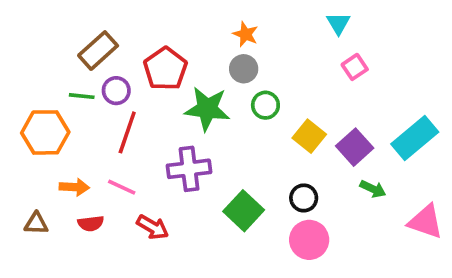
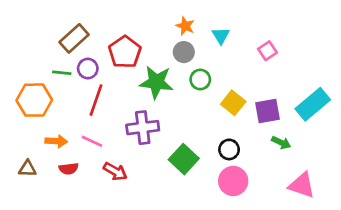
cyan triangle: (338, 23) -> (221, 36), moved
purple square: (355, 147) -> (267, 111), turned 32
pink triangle: (426, 222) -> (302, 185), moved

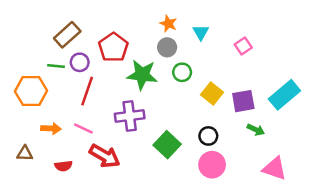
red semicircle: (69, 169) -> (63, 166), moved
red arrow: (115, 171) -> (105, 156), size x1.4

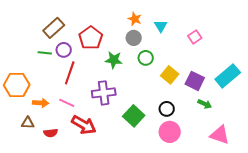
green star: (142, 75) -> (114, 60), size x0.7
orange hexagon: (31, 91) -> (17, 85), moved
purple square: (243, 101) -> (195, 81), turned 36
brown triangle: (25, 153) -> (28, 123), moved

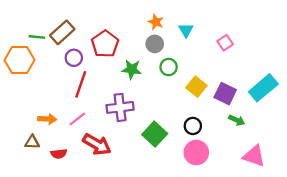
green line: (45, 53) -> (37, 37), moved
orange hexagon: (17, 85) -> (20, 60), moved
pink line: (67, 103) -> (77, 119), turned -63

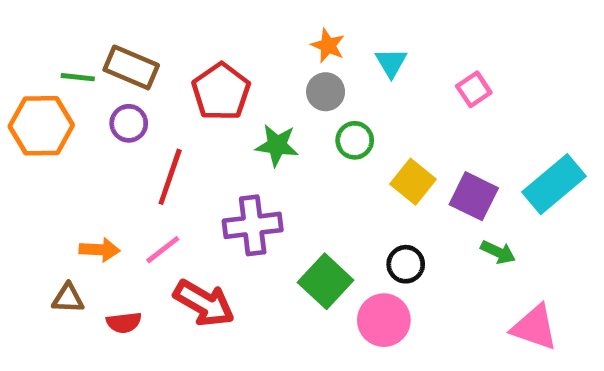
brown rectangle: (62, 32) -> (131, 67), turned 65
purple circle: (74, 58) -> (129, 123), moved
pink circle: (196, 153) -> (384, 320), moved

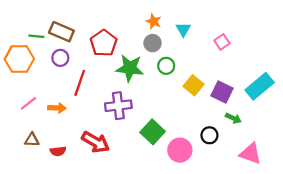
green star: (277, 145) -> (130, 68), size x1.4
orange arrow: (100, 250) -> (57, 108), moved
pink line: (163, 250) -> (28, 103), moved
black circle: (406, 264) -> (209, 135), moved

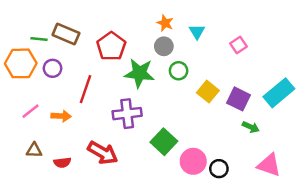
purple circle: (60, 58) -> (53, 68), moved
black circle: (209, 135) -> (219, 169), moved

